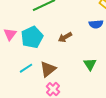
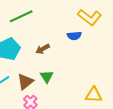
green triangle: (90, 64) -> (47, 77), moved

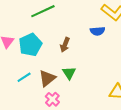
brown arrow: (43, 49) -> (65, 45), turned -40

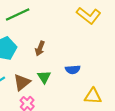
blue semicircle: (98, 31) -> (73, 70), moved

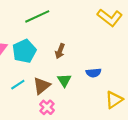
yellow triangle: (93, 96) -> (114, 100), turned -36

